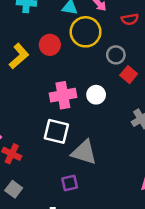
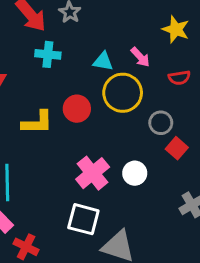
yellow L-shape: (19, 56) -> (37, 122), turned 40
pink cross: (63, 95) -> (93, 173), turned -30

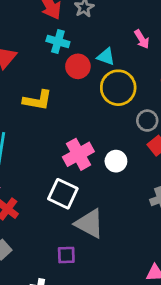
pink arrow: (140, 57) -> (142, 39), moved
red circle: (77, 109) -> (78, 66), moved

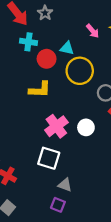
yellow L-shape: (37, 100) -> (40, 90), moved
gray triangle: (89, 223) -> (65, 185), moved, size x0.6
purple square: (66, 255) -> (58, 205), turned 32

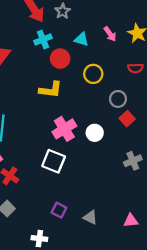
cyan cross: (28, 42) -> (43, 40), turned -35
cyan triangle: (67, 48) -> (81, 39), moved
yellow circle: (80, 71) -> (93, 74), size x0.7
gray triangle: (65, 185) -> (90, 217), moved

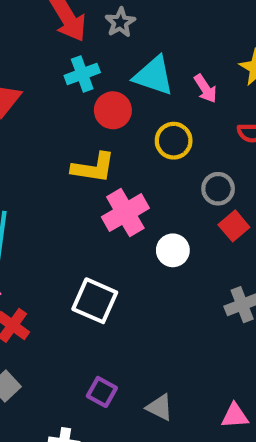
pink arrow: (110, 34) -> (205, 89), moved
cyan triangle: (81, 39) -> (154, 76), size x1.5
pink cross: (64, 129) -> (125, 213), moved

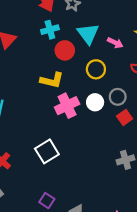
cyan triangle: (154, 76) -> (88, 34), turned 30
pink arrow: (205, 89) -> (115, 43), turned -35
white circle: (173, 250) -> (95, 102), moved
white square: (95, 301) -> (47, 151), turned 30

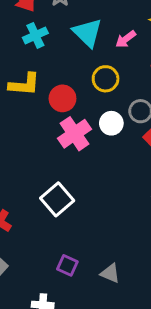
pink arrow: (115, 43) -> (126, 39), turned 126
red circle: (65, 50) -> (62, 98), moved
yellow L-shape: (52, 80) -> (24, 84), moved

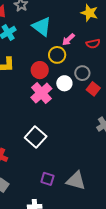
pink arrow: (126, 39) -> (68, 40), moved
red circle: (62, 98) -> (40, 70), moved
gray triangle: (110, 273) -> (76, 181), size x1.5

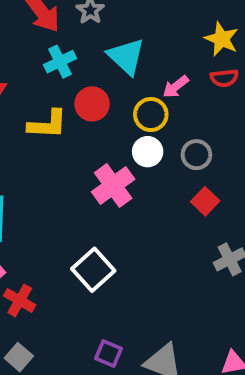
red semicircle: (93, 44) -> (224, 78), moved
red circle: (40, 70) -> (92, 104), moved
white circle: (64, 83) -> (148, 152), moved
red square: (93, 89) -> (205, 201), moved

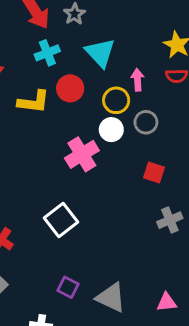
pink arrow: (176, 87) -> (137, 80), turned 120
gray circle: (196, 155) -> (146, 122), moved
red square: (205, 201) -> (154, 172), turned -30

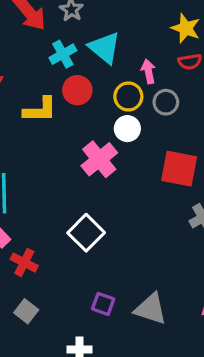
cyan cross: (47, 53) -> (63, 54), moved
gray circle: (146, 122) -> (166, 102), moved
red square: (154, 172) -> (179, 169), size x1.6

